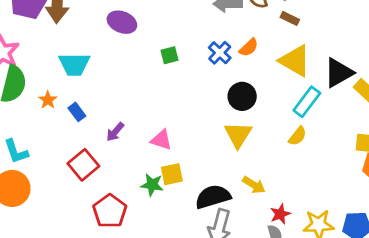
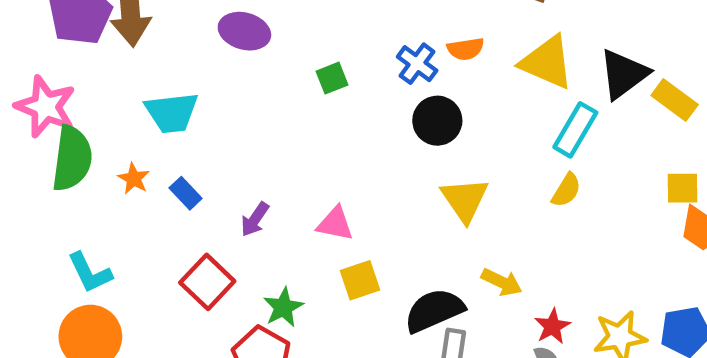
orange semicircle: (249, 47) -> (466, 49), turned 42
black circle: (242, 96) -> (437, 121), moved
green star: (152, 185) -> (283, 307), moved, turned -30

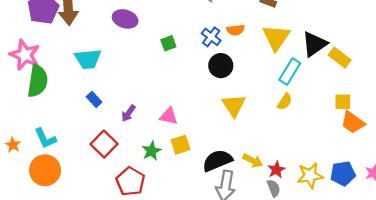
yellow triangle: (547, 62) -> (276, 37), turned 40
orange star: (134, 179) -> (13, 145), moved
yellow arrow: (502, 282) -> (253, 161), moved
green star: (283, 307) -> (151, 151), moved

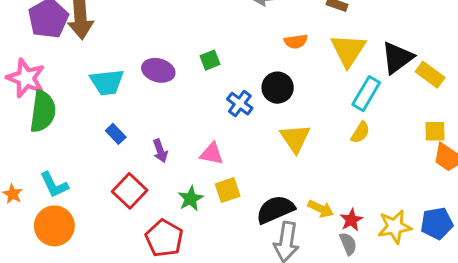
purple ellipse: (125, 19) -> (158, 70), moved
blue cross: (211, 37) -> (240, 104), moved
purple arrow: (128, 113) -> (160, 151), turned -54

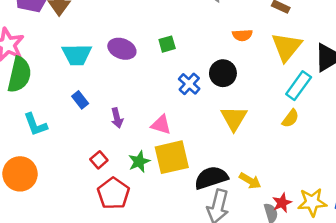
cyan L-shape: (54, 185) -> (35, 125), moved
yellow square: (228, 190) -> (172, 157), size x1.6
red square: (130, 191) -> (99, 160), moved, size x0.6
red star: (351, 220) -> (282, 203), moved

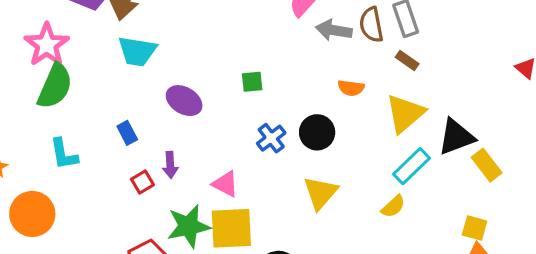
purple ellipse: (122, 49) -> (184, 101), moved
cyan trapezoid: (77, 55) -> (137, 51), moved
red square: (99, 160) -> (142, 182), moved
green star: (139, 162) -> (188, 226), size x1.5

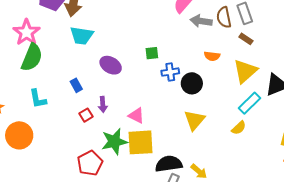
blue cross: (271, 138) -> (170, 72), moved, turned 30

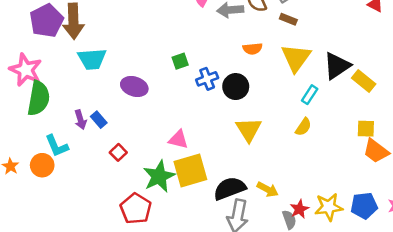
cyan rectangle: (250, 103) -> (310, 95), size x0.7
purple arrow: (103, 104) -> (80, 120), moved
orange circle: (19, 135) -> (42, 165), moved, size x0.7

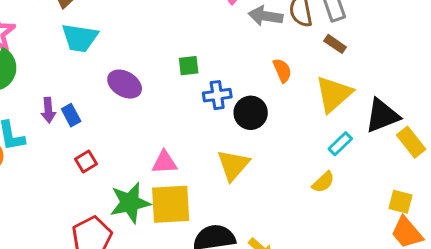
orange semicircle: (253, 49) -> (282, 70), turned -120
yellow triangle: (249, 130) -> (233, 165), moved
pink triangle: (178, 140) -> (164, 162), turned -30

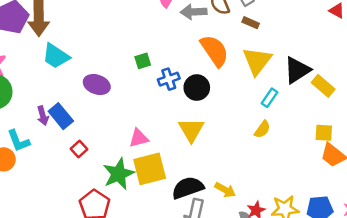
cyan trapezoid: (80, 38) -> (56, 56), turned 36
orange semicircle: (282, 70) -> (214, 51), size x1.8
blue rectangle: (71, 115) -> (61, 116), size x1.5

